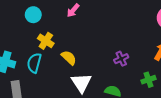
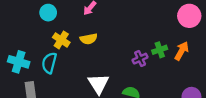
yellow semicircle: (69, 58) -> (89, 39), moved, turned 126
green cross: (148, 80) -> (160, 50), moved

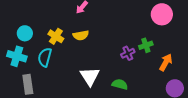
cyan circle: (48, 13) -> (25, 33), moved
pink circle: (189, 16) -> (162, 14), moved
orange arrow: (182, 51) -> (166, 62), moved

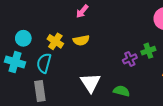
gray rectangle: (28, 84) -> (40, 91), moved

